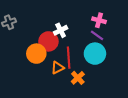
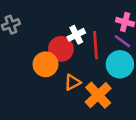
red line: (69, 58) -> (96, 45), moved
orange cross: (78, 78) -> (98, 95), size x1.5

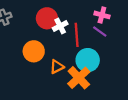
red circle: (61, 49) -> (47, 18), moved
cyan circle: (120, 64) -> (88, 60), moved

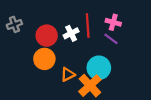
red circle: (47, 18) -> (47, 36), moved
red line: (77, 35) -> (88, 26), moved

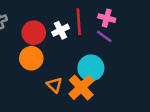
orange triangle: (68, 74) -> (54, 85), moved, turned -48

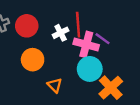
pink cross: (107, 18) -> (86, 44), moved, size x1.5
red circle: (34, 33) -> (27, 26), moved
orange cross: (81, 87) -> (111, 88), moved

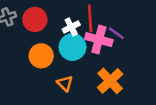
cyan circle: (90, 69) -> (72, 47), moved
orange cross: (111, 88) -> (110, 81), moved

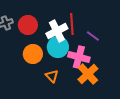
white cross: (71, 27) -> (57, 31), size x1.5
pink cross: (99, 40) -> (79, 57), moved

